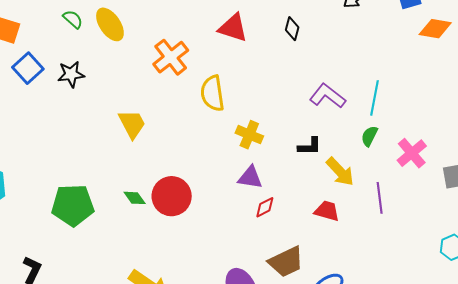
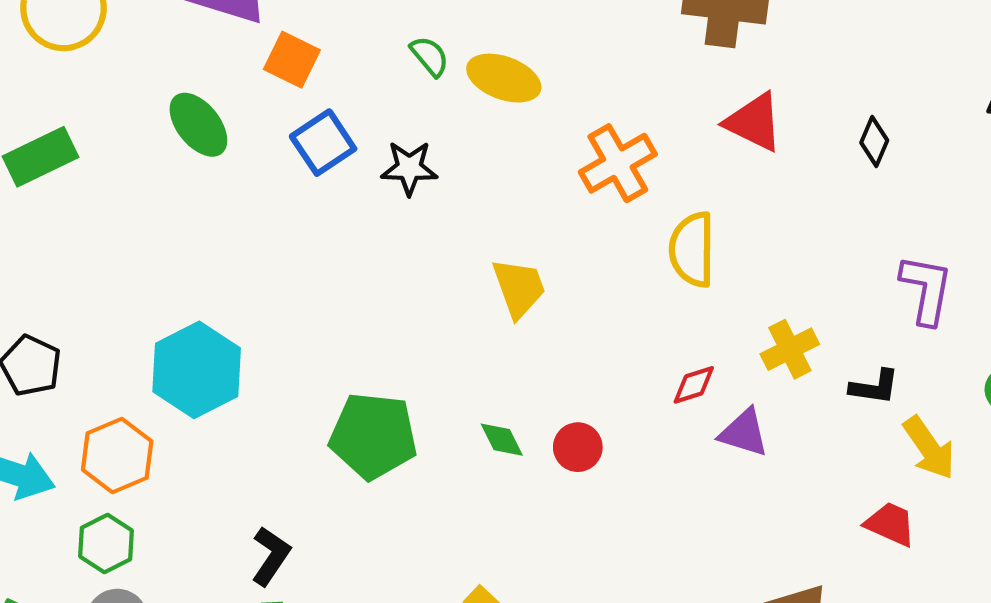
yellow ellipse: (110, 24) -> (504, 78), turned -44
purple L-shape: (328, 96) -> (926, 289), turned 54
yellow cross: (249, 135) -> (790, 349), moved, turned 32
red circle: (172, 196) -> (578, 447), size x0.6
red diamond: (265, 207) -> (694, 385), moved

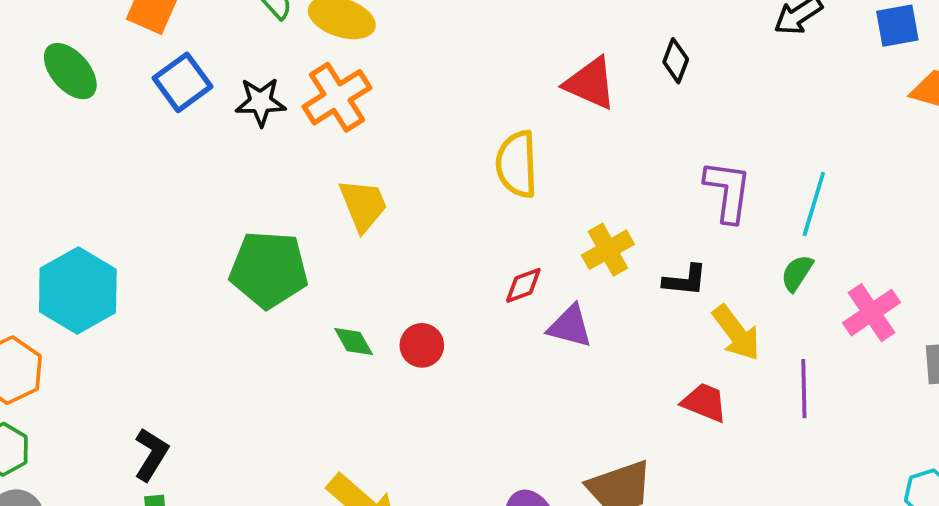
red triangle: (754, 122) -> (590, 83), moved
orange cross: (618, 163) -> (337, 97), moved
green pentagon: (373, 436) -> (269, 269), moved

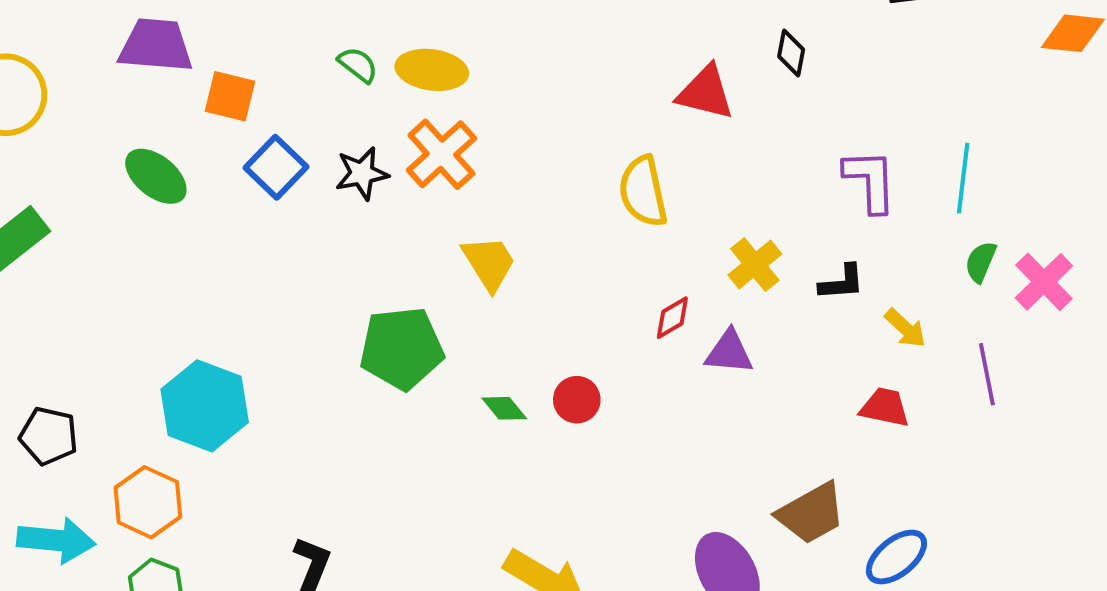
green semicircle: (797, 273) -> (981, 262), moved
yellow arrow: (736, 333) -> (905, 328), size x0.7

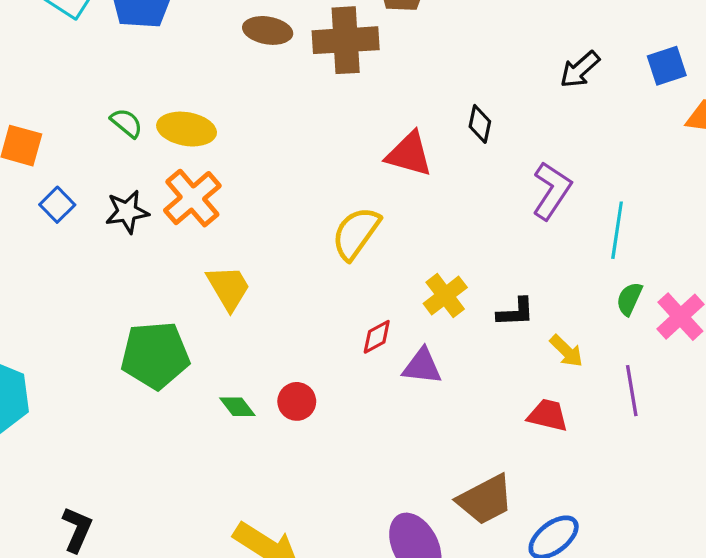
blue square: (276, 167) -> (57, 205), size x0.7
purple L-shape: (870, 181) -> (552, 191), moved, turned 34
yellow semicircle: (643, 191) -> (356, 233), turned 46

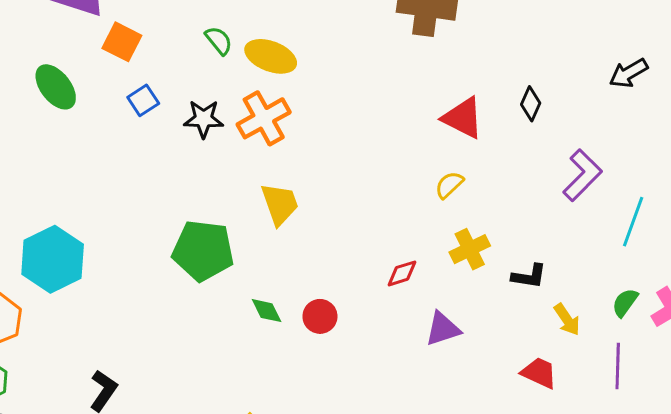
yellow semicircle: (356, 233) -> (449, 185), moved, size x0.6
green semicircle: (629, 299) -> (625, 303), moved
purple triangle: (422, 366) -> (443, 329), moved, turned -36

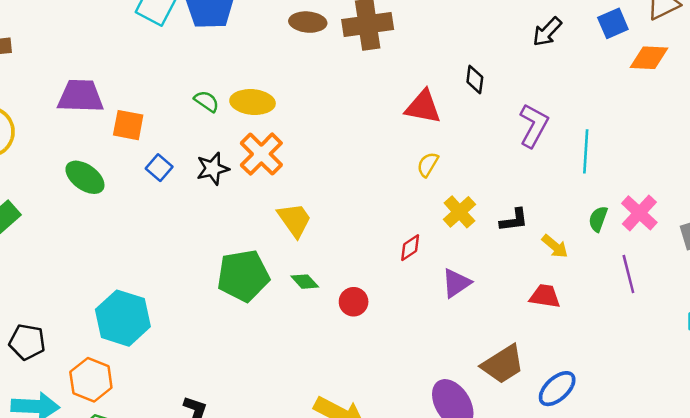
green diamond: (267, 311) -> (305, 282), moved
purple line: (618, 366) -> (628, 274), moved

